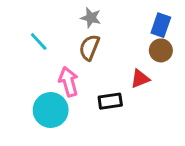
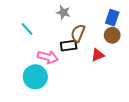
brown semicircle: (89, 47) -> (78, 33), moved
pink arrow: (69, 82) -> (48, 57), turned 120
black rectangle: (110, 101) -> (69, 46), moved

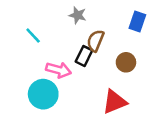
brown circle: (112, 35) -> (126, 62), moved
black rectangle: (69, 46) -> (84, 56), turned -56
red triangle: (98, 55) -> (115, 102), moved, size x1.5

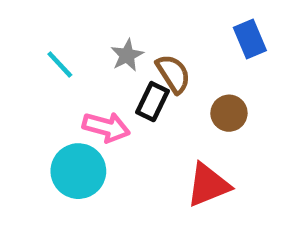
gray star: (78, 15) -> (127, 55), moved, turned 30
blue rectangle: (137, 22) -> (250, 39), turned -42
brown semicircle: (95, 41) -> (173, 74), turned 125

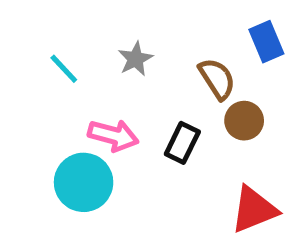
brown semicircle: (173, 74) -> (217, 79), moved
black rectangle: (153, 102) -> (182, 143), moved
red triangle: (208, 185) -> (254, 210), moved

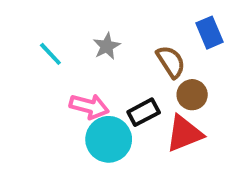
black rectangle: (182, 143) -> (144, 112), turned 36
cyan circle: (84, 182) -> (109, 139), moved
red triangle: (254, 210) -> (184, 134), moved

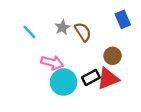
brown semicircle: (171, 62) -> (83, 32), moved
black rectangle: (144, 112) -> (91, 77), moved

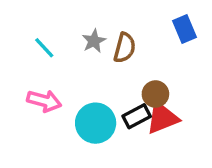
brown semicircle: (83, 32) -> (125, 48), turned 48
brown circle: (113, 56) -> (155, 94), moved
pink arrow: (52, 63) -> (44, 101), moved

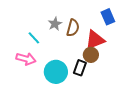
cyan line: (44, 48) -> (34, 38), moved
black rectangle: (137, 116) -> (80, 68), turned -42
red triangle: (162, 118) -> (95, 40), moved

